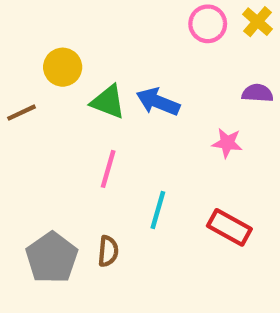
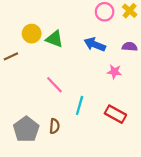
green triangle: (108, 102) -> (54, 39), moved
blue arrow: (158, 102) -> (95, 44), moved
pink line: (108, 169) -> (54, 85), turned -60

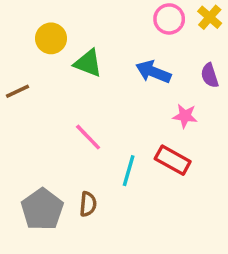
yellow circle: (32, 34) -> (51, 38), moved
purple semicircle: (130, 47) -> (210, 75), turned -112
red rectangle: (115, 114) -> (173, 160), moved

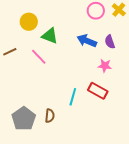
purple semicircle: (210, 75) -> (110, 42), moved
pink line: (88, 137) -> (39, 57), moved

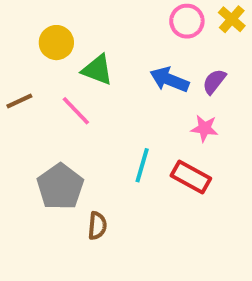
purple semicircle: (110, 42) -> (214, 82), turned 56
cyan line: (73, 97) -> (142, 165), moved
gray pentagon: (24, 119) -> (60, 187), moved

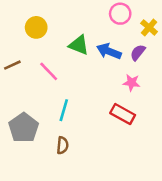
yellow cross: (232, 19) -> (149, 27), moved
green triangle: (97, 70) -> (79, 45), moved
cyan line: (142, 165) -> (64, 110), moved
gray pentagon: (60, 187) -> (24, 128), moved

